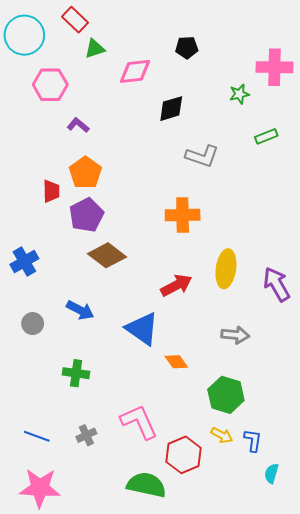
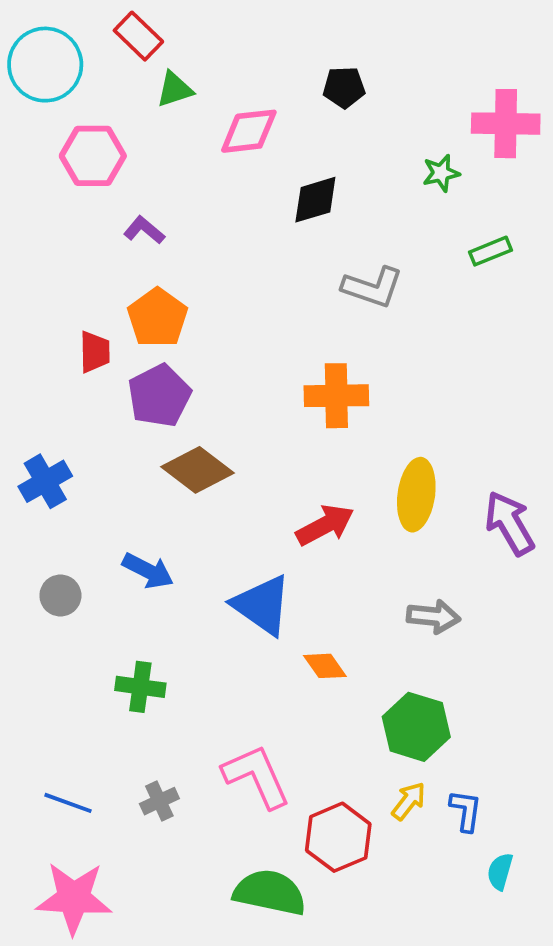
yellow arrow: (222, 435) -> (409, 801), turned -80

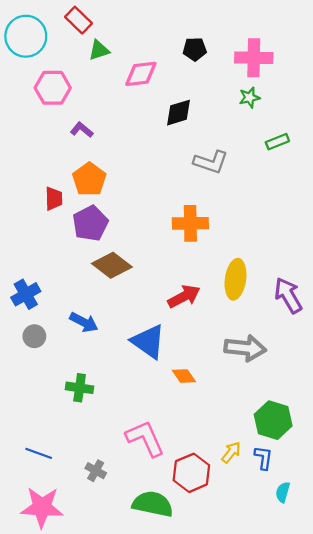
pink cross: (506, 124) -> (254, 58), moved
blue cross: (45, 481) -> (26, 294), moved
gray arrow: (433, 616) -> (245, 348), size x1.4
green hexagon: (416, 727) -> (273, 420), moved
gray cross: (159, 801) -> (96, 471), moved, turned -36

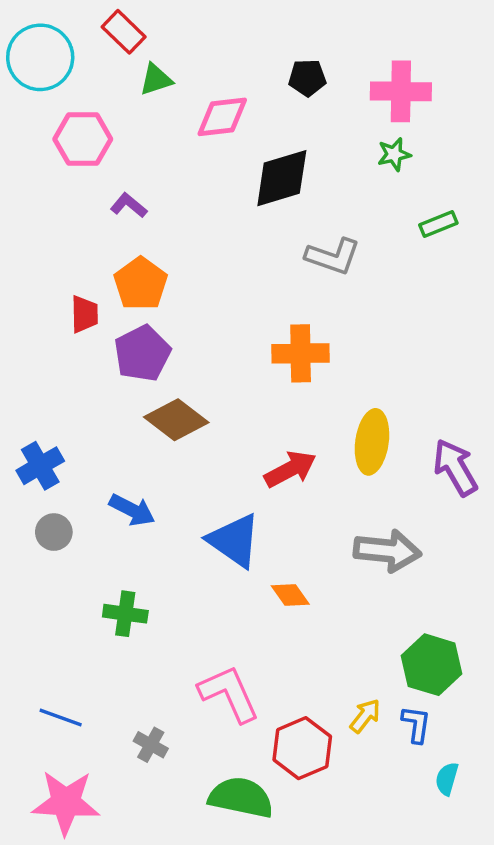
black diamond: (179, 113) -> (282, 178), size x1.4

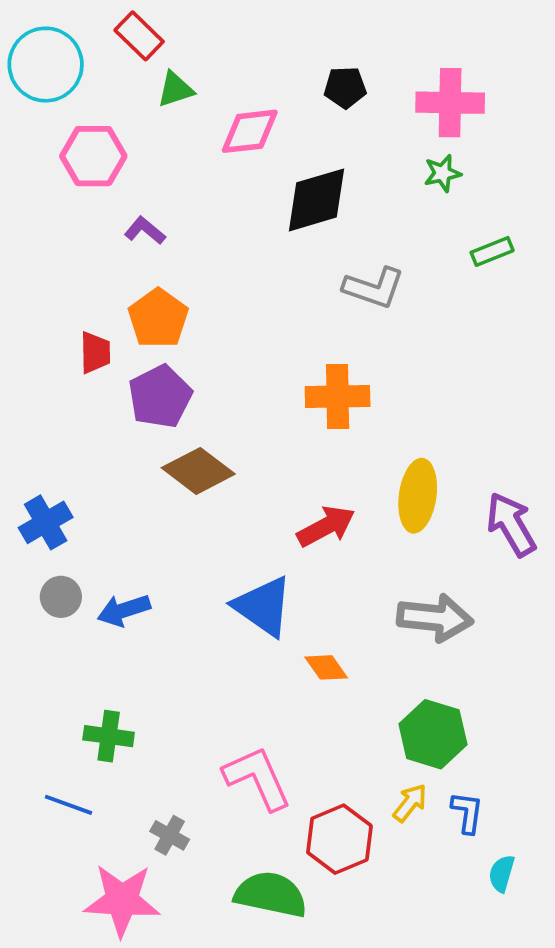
blue arrow: (132, 510) -> (124, 610), moved, turned 135
green cross: (125, 614) -> (109, 736), moved
green hexagon: (432, 665) -> (433, 734), moved
pink star: (66, 803) -> (122, 900), moved

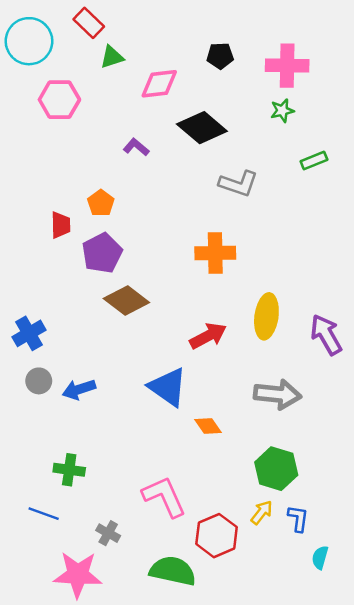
black diamond: (317, 200) -> (202, 128), turned 57
purple L-shape: (145, 231) -> (136, 147), moved
orange pentagon: (158, 318) -> (101, 203), size x0.7

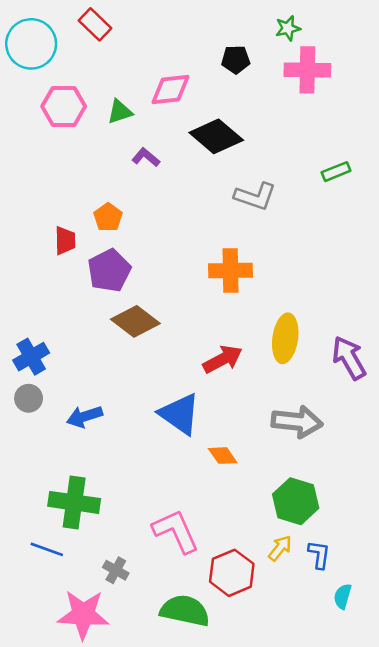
green triangle: (112, 57) -> (120, 112), moved
green star: (282, 111) -> (288, 28), moved
gray circle: (39, 381) -> (29, 398), moved
green cross: (69, 470) -> (74, 502), size x1.5

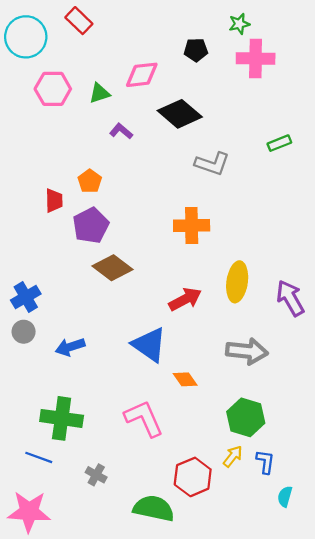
pink L-shape: (176, 531) -> (144, 418), moved
pink star: (83, 615) -> (29, 512), moved

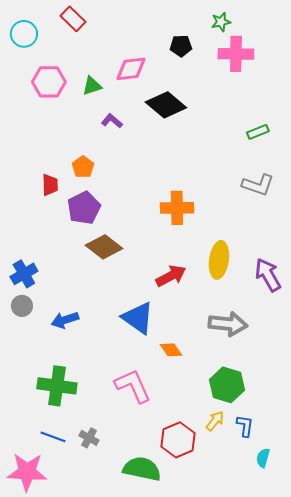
cyan circle: (26, 37) -> (24, 34), size x0.7
gray L-shape: (212, 164) -> (258, 185), moved
blue line: (39, 457) -> (53, 437), moved

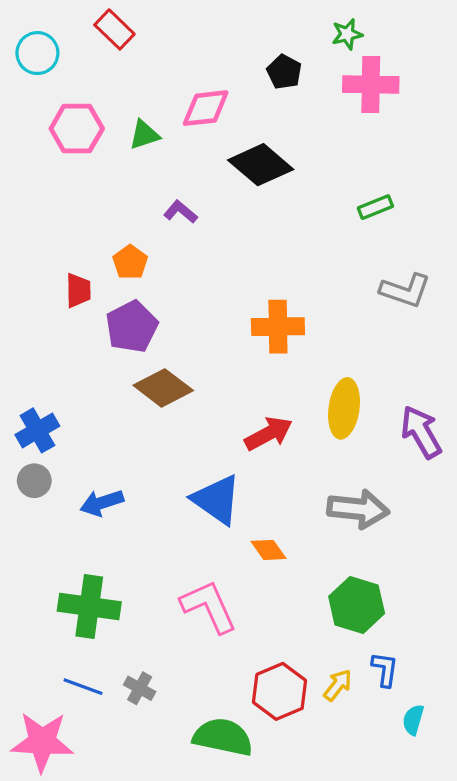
black pentagon: (181, 46) -> (284, 72), turned 30
purple L-shape: (112, 121) -> (180, 212), moved
green rectangle: (258, 132) -> (375, 207), moved
yellow arrow: (215, 421) -> (338, 685), moved

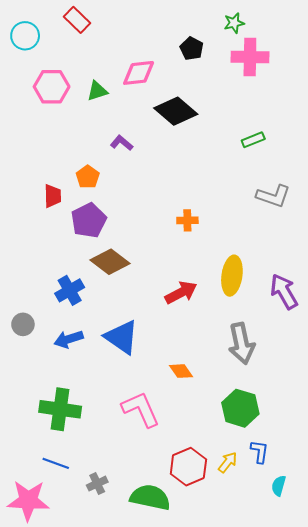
orange cross: (278, 327) -> (187, 220), size x0.6
blue cross: (37, 430) -> (70, 290), moved
blue triangle: (217, 500) -> (122, 337), moved
gray arrow: (358, 509) -> (241, 343), turned 72
gray cross: (140, 688) -> (97, 484), moved, turned 36

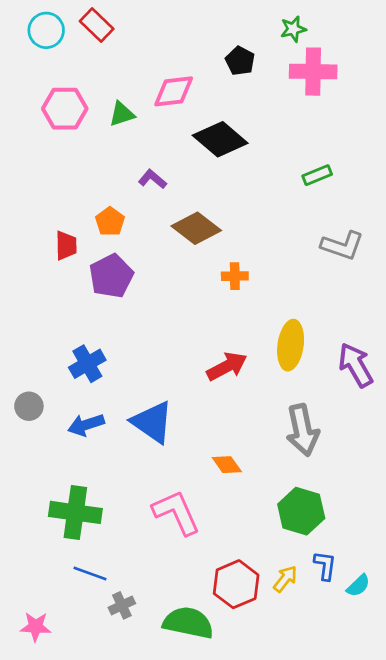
cyan circle: (25, 36) -> (46, 30), moved
brown diamond: (110, 262) -> (196, 228), moved
blue line: (56, 463) -> (90, 574), moved
cyan semicircle: (279, 486) -> (358, 586), moved, turned -150
pink star: (28, 501) -> (36, 627), size x0.6

